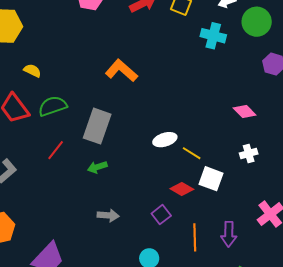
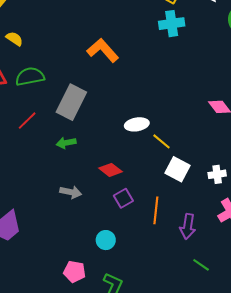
cyan cross: (213, 36) -> (172, 24), moved, turned -30
white cross: (249, 154) -> (217, 174), moved
red diamond: (182, 189) -> (111, 170), moved
orange line: (195, 237) -> (156, 210), moved

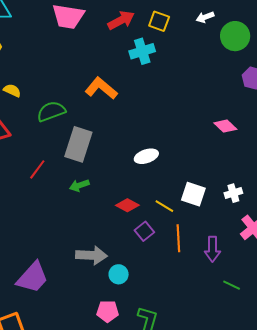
cyan cross: (172, 24) -> (142, 51), moved
green semicircle: (30, 76) -> (51, 111), moved
yellow line: (161, 141) -> (164, 206), moved
gray arrow: (71, 192) -> (91, 255), moved, size x1.4
cyan circle: (106, 240) -> (119, 274), moved

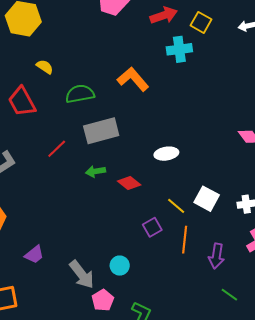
gray rectangle: (78, 144) -> (101, 131), turned 48
red diamond: (127, 205) -> (129, 183), moved
gray arrow: (91, 255) -> (82, 274), moved, turned 40
purple trapezoid: (33, 277) -> (34, 255), size x0.6
pink pentagon: (108, 311) -> (103, 300), turned 30

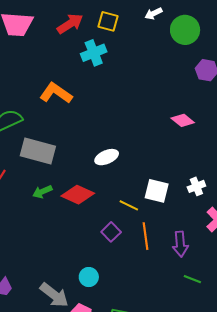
gray rectangle: (101, 131) -> (38, 151), turned 44
red diamond: (129, 183) -> (78, 195), size x1.4
green line: (229, 295) -> (192, 279), moved

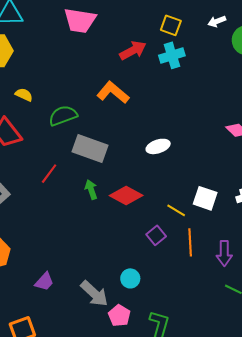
red arrow: (70, 24) -> (133, 50), moved
cyan cross: (94, 53) -> (172, 55), moved
white ellipse: (107, 157) -> (158, 146), moved
green arrow: (42, 192) -> (91, 190), turned 90

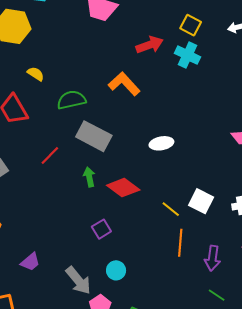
cyan cross: (172, 55) -> (188, 55), turned 35
purple square: (156, 235) -> (101, 229), moved

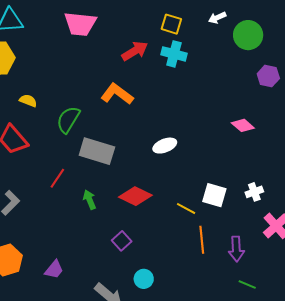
green semicircle: (71, 100) -> (68, 120), turned -36
green arrow: (89, 177) -> (89, 200), moved
purple trapezoid: (30, 262) -> (54, 270), moved

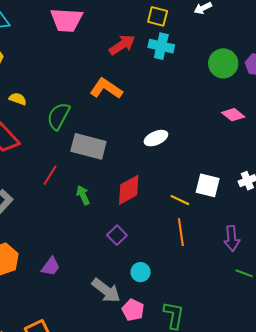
green circle: (248, 35) -> (223, 63), moved
red diamond: (135, 196) -> (129, 190), turned -52
orange line: (202, 240) -> (181, 232), moved

